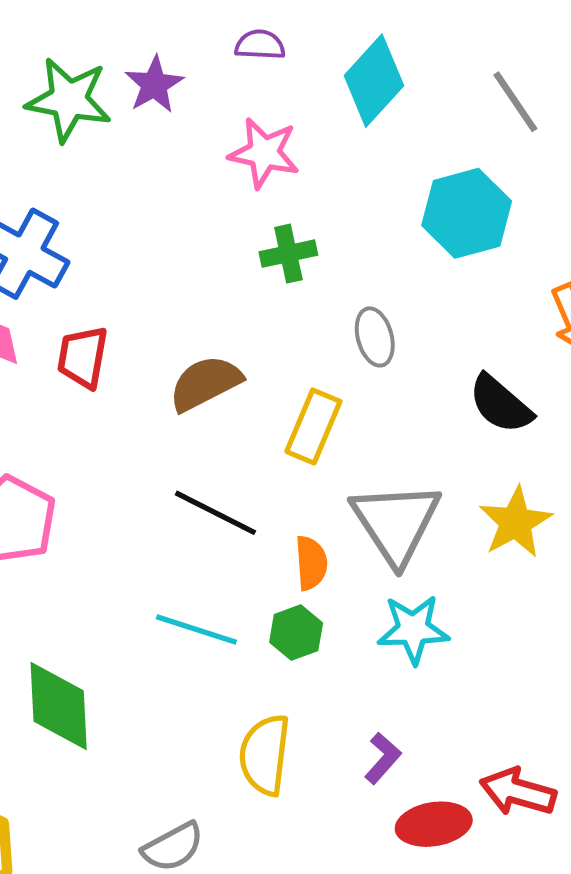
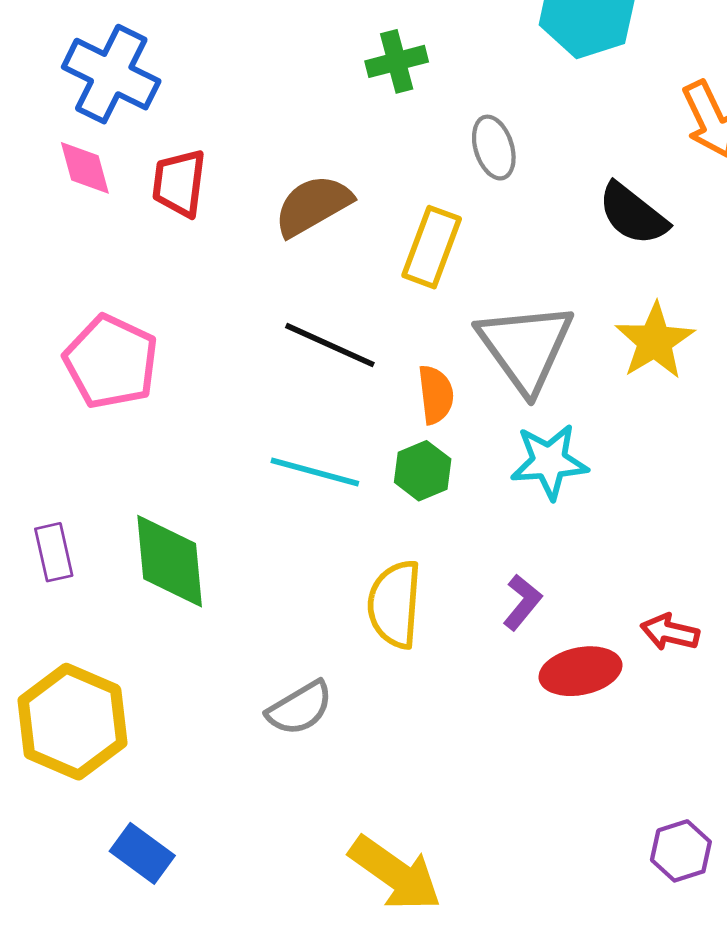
red arrow: (518, 792) -> (670, 632), size x0.7

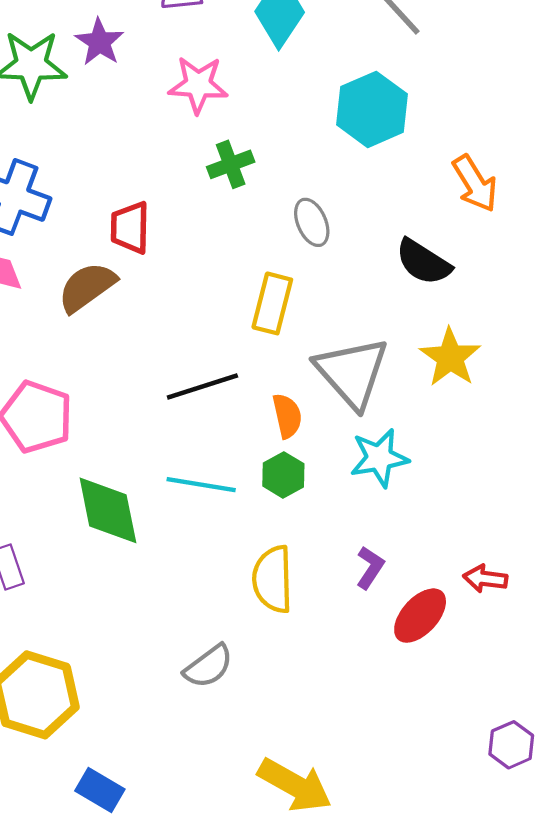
red trapezoid: (179, 183) -> (130, 228), moved
brown semicircle: (313, 205) -> (87, 287), moved
black line: (330, 345) -> (202, 386), turned -36
green diamond: (170, 561) -> (108, 510), moved
red ellipse: (580, 671) -> (420, 616), turned -30

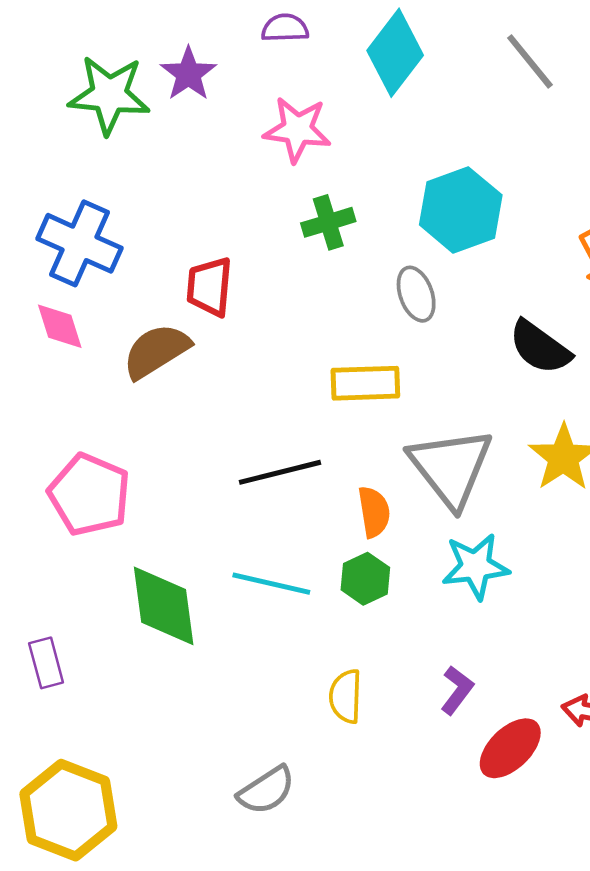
cyan hexagon: (372, 109) -> (461, 210), moved
yellow rectangle: (272, 303) -> (365, 383), turned 70
yellow semicircle: (273, 579) -> (346, 696), size x0.7

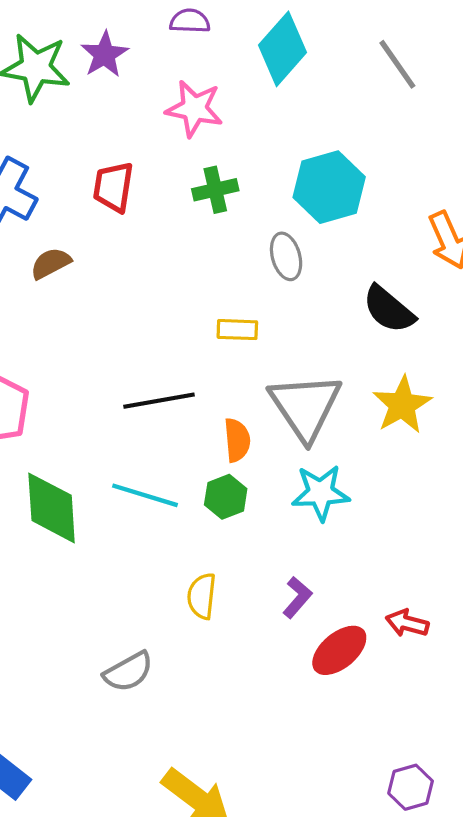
red trapezoid: (209, 287) -> (113, 187), moved
brown semicircle: (156, 351) -> (51, 263), moved, size x0.7
yellow rectangle: (365, 383) -> (237, 330), size x0.7

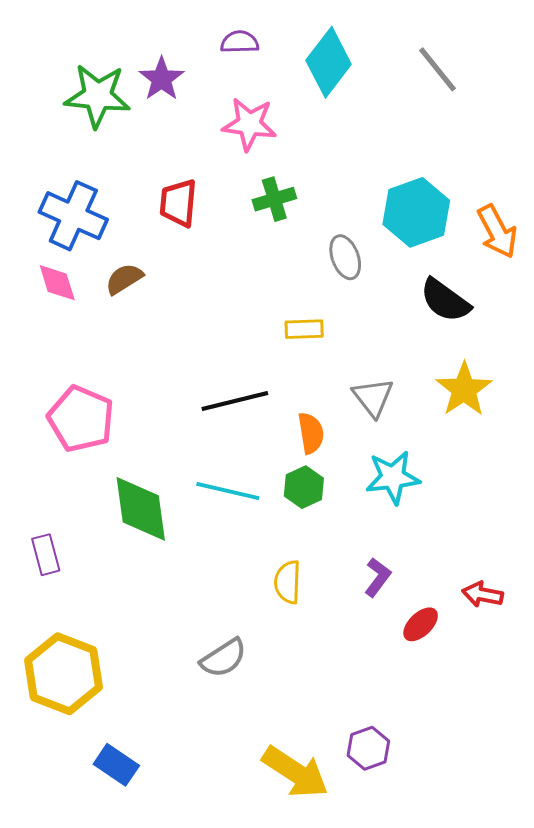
cyan hexagon: (329, 187) -> (416, 212), moved
gray triangle: (305, 407) -> (373, 397), size x0.6
red ellipse: (339, 650) -> (421, 624), size x0.7
purple hexagon: (411, 787) -> (368, 748), moved

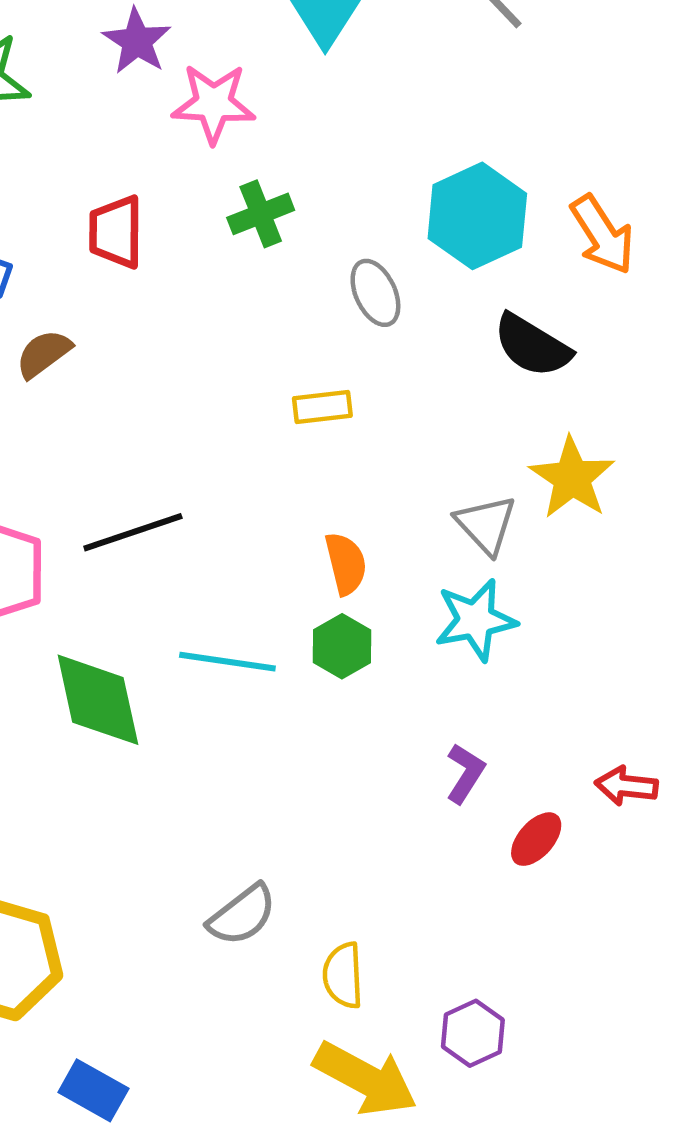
purple star: (162, 79) -> (137, 41), moved
gray triangle: (373, 397) -> (486, 525), moved
black line: (235, 401) -> (133, 532), moved
yellow semicircle: (288, 582) -> (343, 975), moved

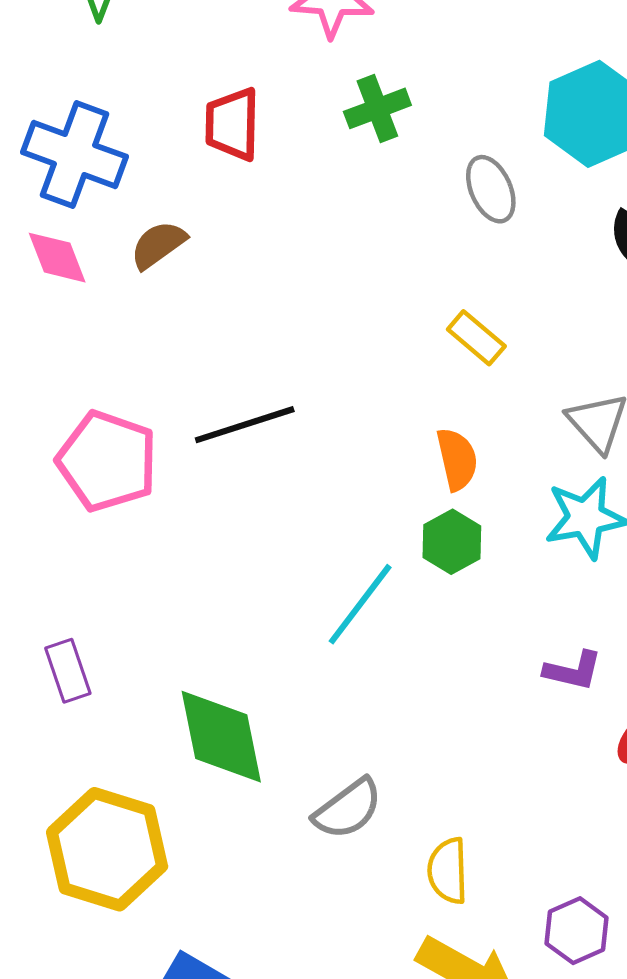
yellow rectangle: (322, 407) -> (476, 338), moved, turned 46
cyan line: (227, 662) -> (360, 604), moved, turned -62
green diamond: (98, 700) -> (221, 737), moved
purple L-shape: (465, 773) -> (573, 671), turned 70

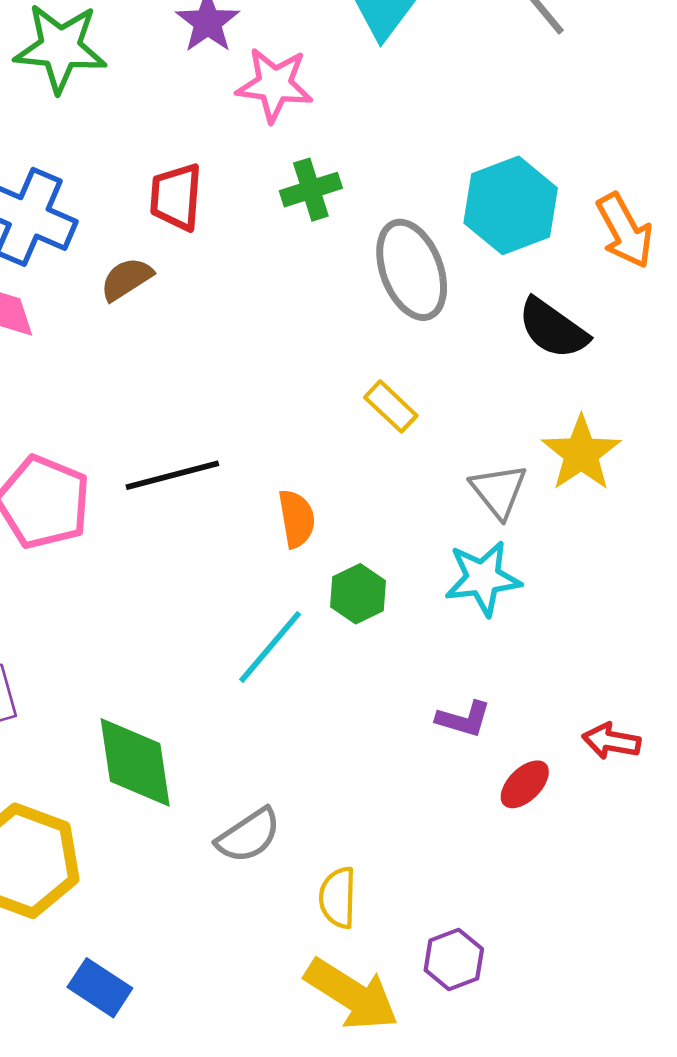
gray ellipse: (491, 189) -> (412, 270), size x1.6
brown semicircle: (158, 245) -> (126, 279), moved
orange semicircle: (457, 459) -> (297, 519), moved

